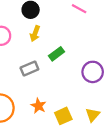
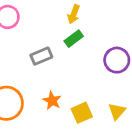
yellow arrow: (35, 34) -> (74, 14), moved

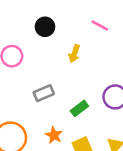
green rectangle: (74, 39) -> (79, 108), moved

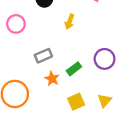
orange star: (54, 135) -> (52, 79), moved

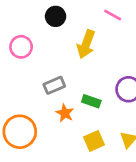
yellow arrow: (70, 22) -> (86, 44), size x1.5
green rectangle: (74, 69) -> (91, 101), turned 56

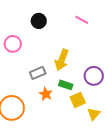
yellow arrow: (86, 44) -> (62, 60), moved
yellow square: (94, 141) -> (78, 100), moved

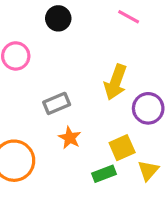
yellow arrow: (62, 60) -> (115, 82), moved
green rectangle: (66, 85) -> (104, 174), moved, turned -40

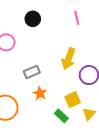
pink line: (129, 17) -> (77, 18), turned 48
green rectangle: (104, 174) -> (61, 116), turned 64

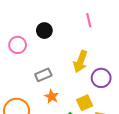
black circle: (33, 19) -> (44, 31), moved

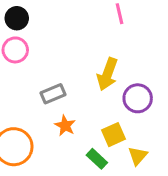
black circle: (44, 31) -> (17, 18), moved

